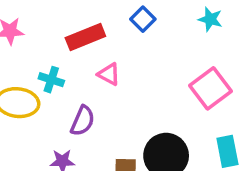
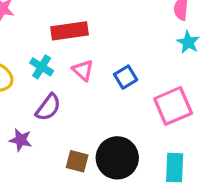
blue square: (143, 19) -> (126, 77), moved
cyan cross: (51, 80) -> (42, 67), moved

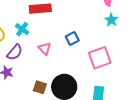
pink triangle: (83, 70) -> (45, 49), moved
purple semicircle: (48, 107) -> (15, 52), moved

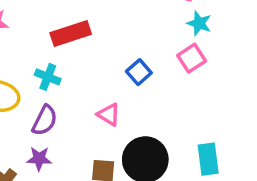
pink triangle: (45, 49) -> (109, 114), moved
pink square: (100, 58) -> (192, 58), moved, size x0.7

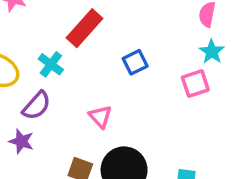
red rectangle: (71, 33) -> (84, 28), turned -45
blue square: (139, 72) -> (135, 62), moved

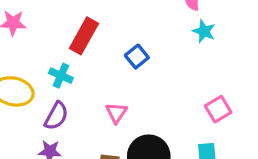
pink square: (195, 84) -> (218, 109), moved
pink triangle: (100, 117) -> (116, 113), turned 30

